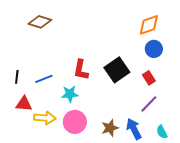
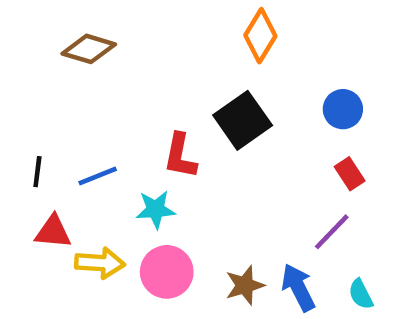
orange diamond: (149, 25) -> (260, 36), moved, turned -40
black square: (117, 70) -> (243, 120), moved
red rectangle: (149, 78) -> (350, 174), moved

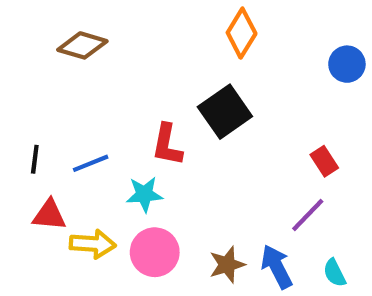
blue circle: (343, 109) -> (347, 64), moved

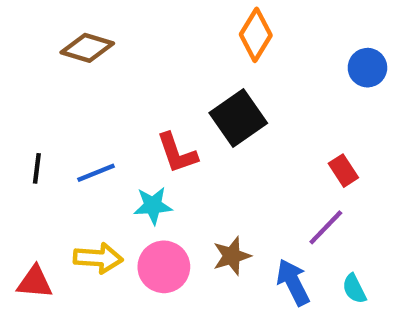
red L-shape: (167, 145) -> (177, 153), turned -30
red triangle: (49, 215) -> (35, 282), moved
brown star: (227, 265) -> (232, 256), moved

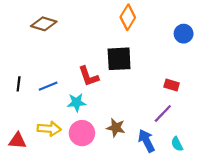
black square: (238, 118) -> (119, 59), turned 32
red rectangle: (343, 171) -> (172, 85), turned -40
brown star: (232, 256) -> (116, 128), turned 30

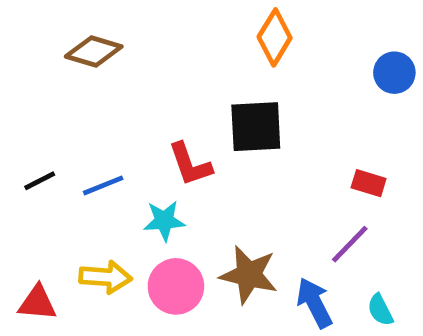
black line: (19, 84) -> (40, 181), turned 56
brown star: (116, 128) -> (249, 275), size x1.4

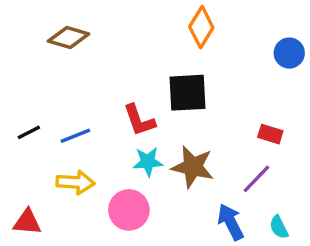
cyan star: (164, 221) -> (148, 162), moved
brown star: (249, 275) -> (193, 167), moved
yellow arrow: (105, 277) -> (75, 182), moved

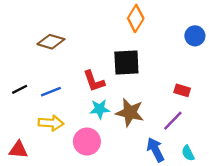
brown diamond: (69, 38) -> (51, 42), moved

